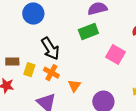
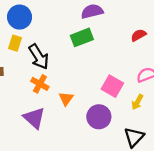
pink square: (115, 55) -> (112, 86), moved
yellow rectangle: (29, 70) -> (15, 43), moved

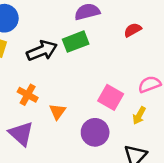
red semicircle: (139, 35) -> (133, 30), moved
black arrow: (39, 57) -> (42, 51), moved, turned -80

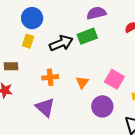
orange cross: (28, 95) -> (50, 77), turned -35
orange triangle: (57, 112) -> (82, 82), moved

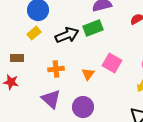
yellow rectangle: (28, 41) -> (34, 33), turned 32
pink square: (114, 79) -> (112, 63), moved
purple circle: (102, 106) -> (83, 107), moved

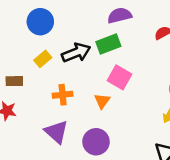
yellow rectangle: (34, 33) -> (43, 59), moved
pink square: (112, 63) -> (120, 77), moved

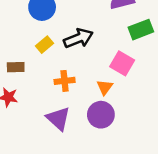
green rectangle: (108, 44) -> (141, 30), moved
purple circle: (96, 142) -> (101, 115), moved

